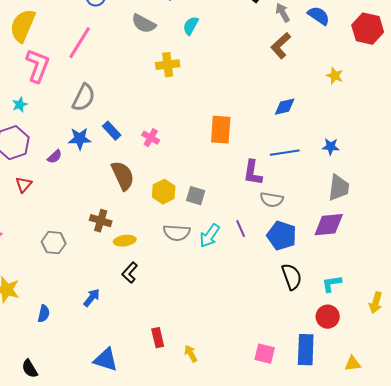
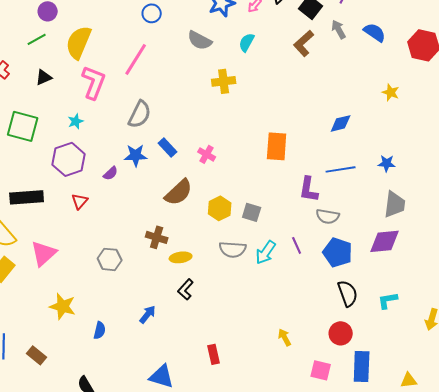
brown L-shape: (281, 46) -> (304, 43), moved
brown semicircle: (123, 176) -> (179, 192), turned 72
red circle: (328, 317) -> (341, 333), moved
yellow arrow: (191, 354) -> (285, 337), moved

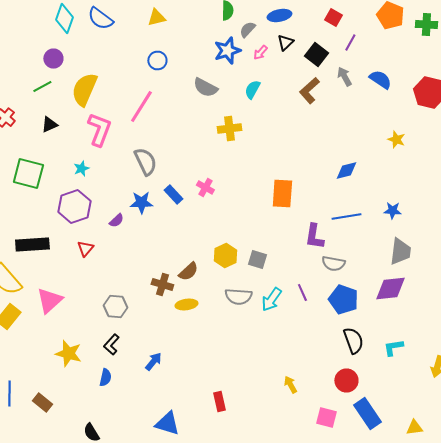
gray semicircle: (140, 114) -> (145, 162), turned -52
pink cross: (207, 154) -> (205, 188), moved
brown semicircle: (179, 192) -> (188, 272), moved, size x0.7
black L-shape: (186, 289) -> (111, 344), moved
blue rectangle: (362, 366) -> (367, 414), turned -36

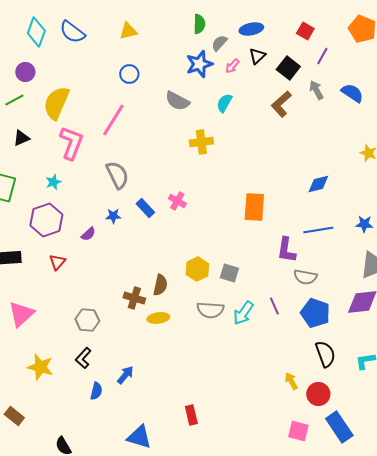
blue star: (141, 202) -> (113, 216), size x0.7
brown semicircle: (188, 272) -> (160, 285), turned -35
blue semicircle: (105, 378) -> (96, 391), moved
yellow arrow: (290, 384) -> (291, 381), moved

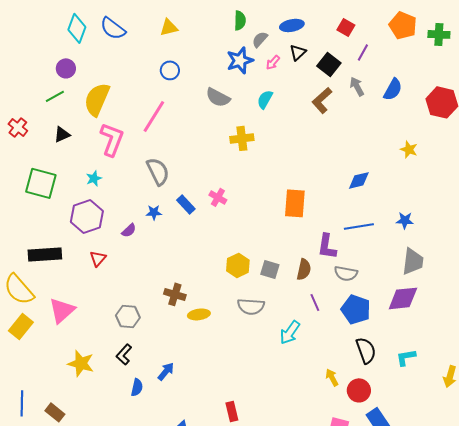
blue semicircle: (352, 93) -> (393, 89), turned 85
brown semicircle: (160, 285) -> (304, 269), moved
cyan arrow: (243, 313) -> (290, 332), moved

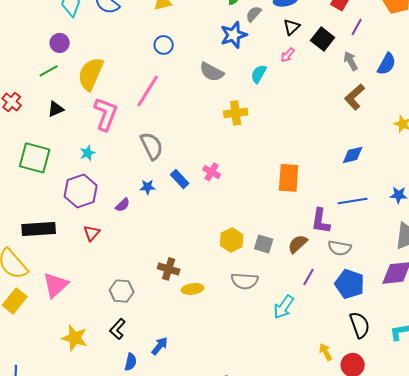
pink arrow: (273, 62) -> (288, 55), moved
brown L-shape: (322, 100) -> (355, 97), moved
brown semicircle: (304, 269) -> (298, 244), turned -145
purple line: (315, 302) -> (309, 277), turned 54

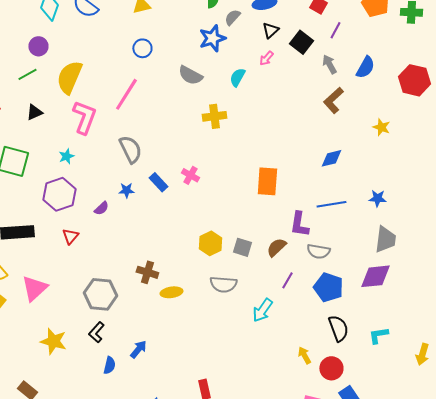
gray hexagon: (122, 291) -> (100, 294), size x1.4

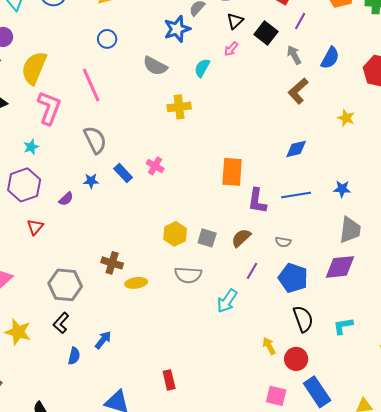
pink line: (126, 94) -> (91, 85), turned -56
purple L-shape: (299, 224) -> (257, 201), moved
gray semicircle: (318, 251) -> (283, 242), size x0.7

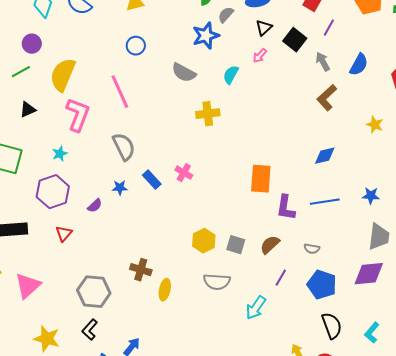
yellow ellipse: (136, 283) -> (165, 290), turned -70
cyan L-shape: (343, 326) -> (372, 333), turned -40

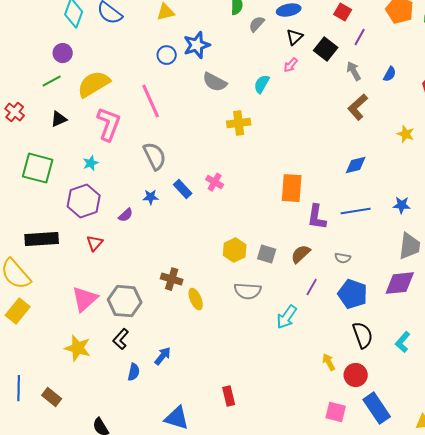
blue star: (206, 36) -> (197, 45), moved
blue semicircle: (359, 65) -> (390, 74), size x0.7
yellow semicircle: (63, 75) -> (94, 84), turned 36
pink triangle: (28, 286) -> (85, 299), moved
yellow ellipse: (165, 290) -> (196, 299), turned -35

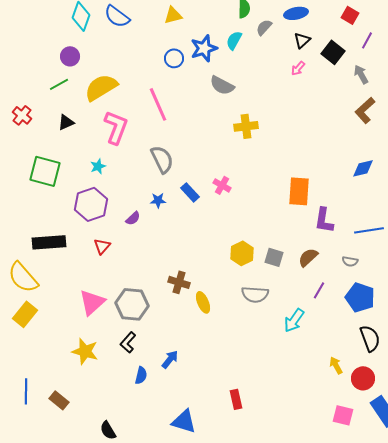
cyan semicircle: (262, 84) -> (234, 40), moved
blue line: (356, 211) -> (369, 230), moved

